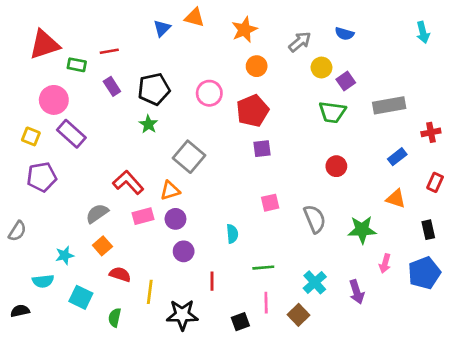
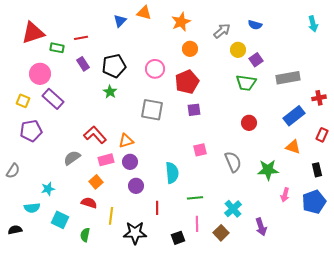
gray square: (189, 157) -> (152, 110), moved, turned -30
blue rectangle: (397, 157) -> (294, 116), size x1.5
cyan semicircle: (232, 234) -> (172, 173), size x1.5
orange square: (102, 246) -> (96, 182), moved
purple arrow: (357, 292) -> (261, 227), moved

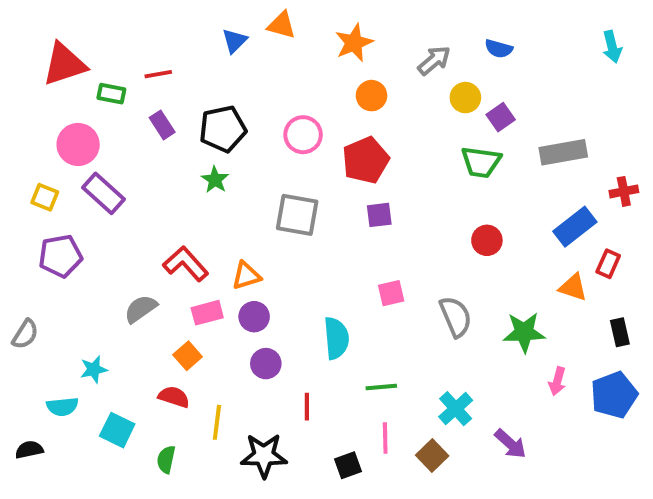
red rectangle: (322, 135) -> (608, 264), moved
purple arrow: (261, 227) -> (510, 444), turned -30

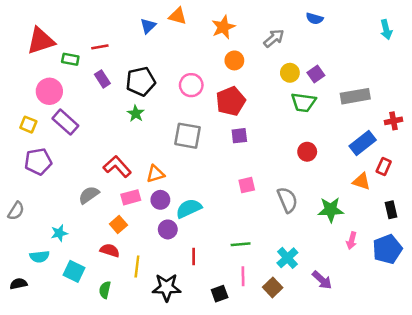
blue semicircle: (499, 49) -> (315, 18), moved
yellow circle: (465, 98) -> (290, 73), moved
cyan semicircle: (336, 338) -> (189, 208), moved, turned -110

